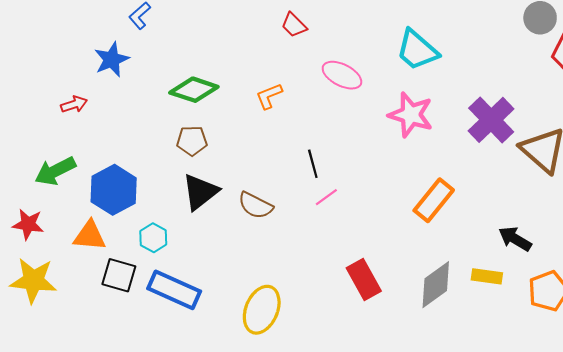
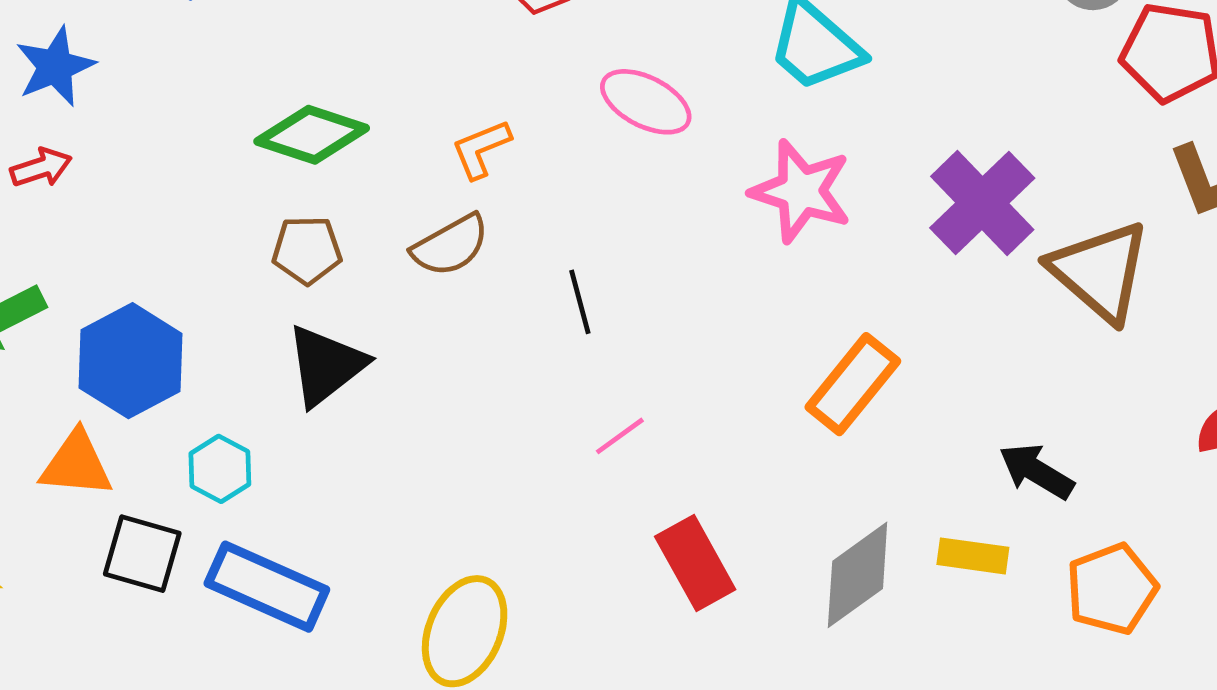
blue star: (112, 59) -> (55, 67), moved
pink line: (326, 197) -> (620, 436), moved
brown semicircle: (255, 205) -> (450, 245), moved, turned -56

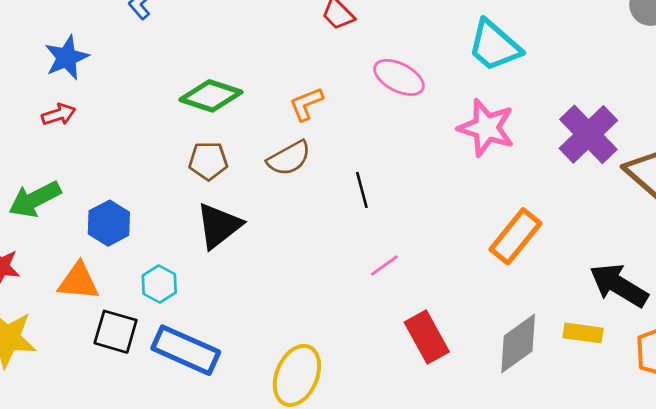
blue hexagon: (130, 361) -> (109, 223), size x0.7
black arrow: (1036, 471) -> (619, 285), size x1.4

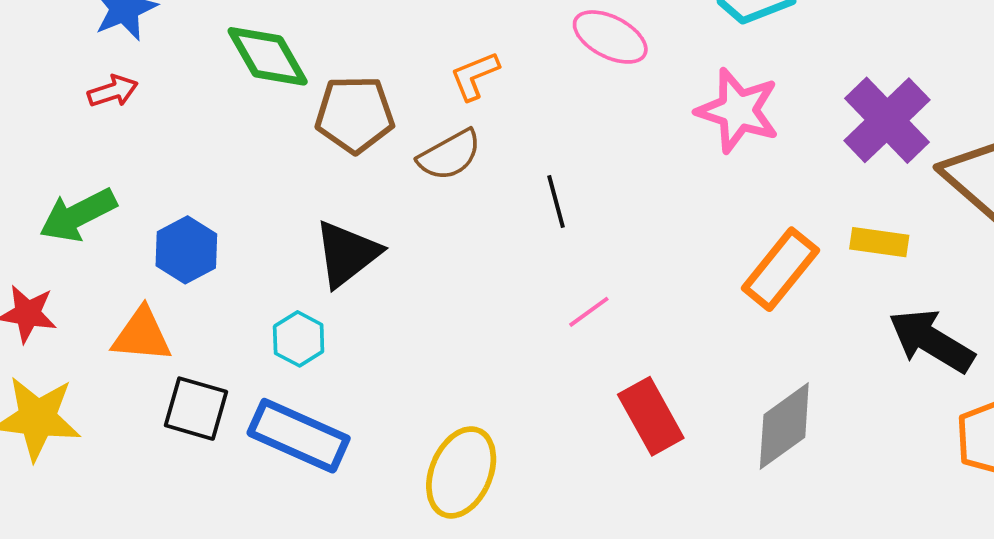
green diamond: (211, 96) -> (268, 56), moved, turned 42
brown pentagon: (208, 161) -> (355, 114), moved, size x1.4
cyan hexagon: (159, 284) -> (299, 339), moved
yellow rectangle: (583, 333) -> (879, 242), moved

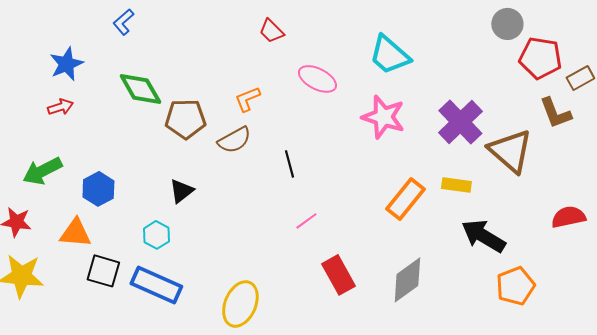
black triangle: (347, 254) -> (181, 191), size x0.7

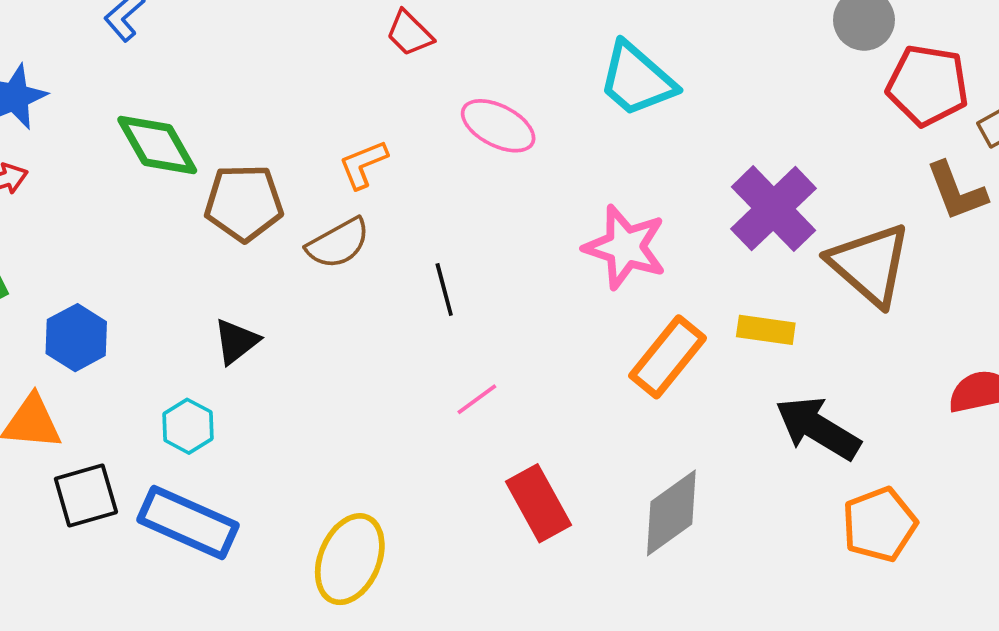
pink star: (383, 117) -> (625, 247), moved
black square: (103, 271) -> (86, 496), turned -32

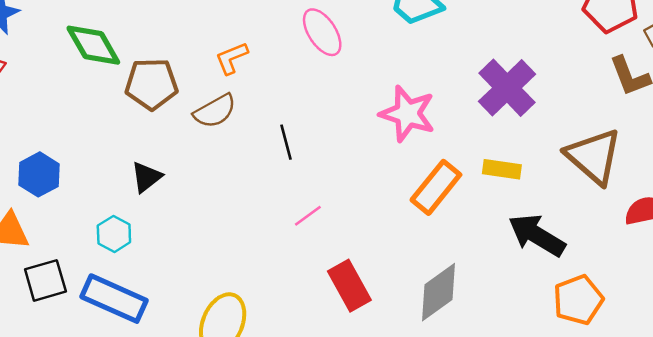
pink ellipse: (498, 126) -> (322, 32), turned 30
brown triangle: (870, 264) -> (594, 156), moved

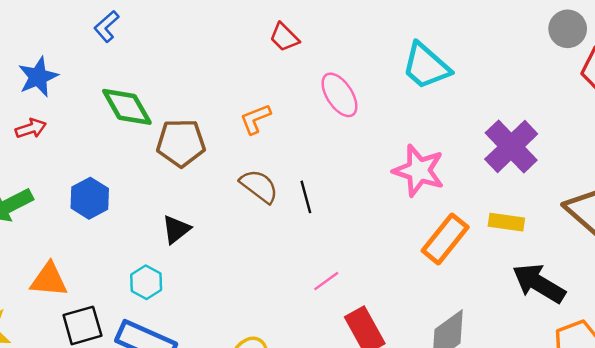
brown semicircle: (215, 111) -> (259, 186), moved, turned -114
blue hexagon: (39, 174) -> (90, 198), moved
pink line: (308, 216) -> (326, 281), moved

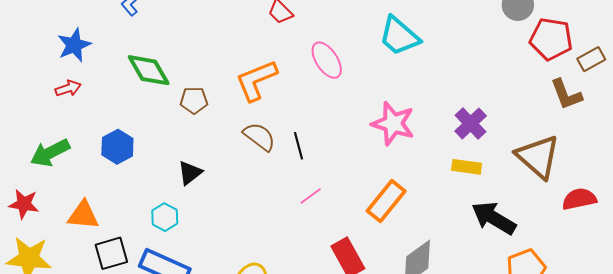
orange L-shape: (255, 119) -> (256, 80), size x1.6
brown pentagon: (181, 143) -> (194, 100), size x0.7
purple cross: (511, 147) -> (471, 124), moved, size x0.7
orange rectangle: (445, 239) -> (386, 201), moved
pink line: (326, 281) -> (311, 196), moved

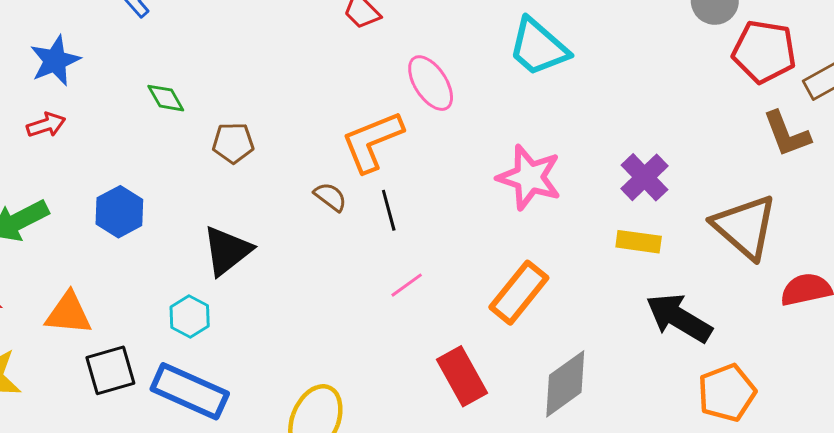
green diamond: (149, 70) -> (166, 98), size x0.6
orange L-shape: (256, 80) -> (372, 141), moved
brown semicircle: (259, 137) -> (330, 197), size x0.7
black triangle: (190, 173) -> (227, 251), size x1.4

